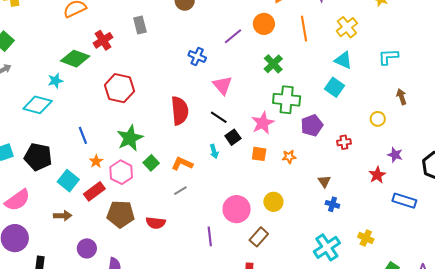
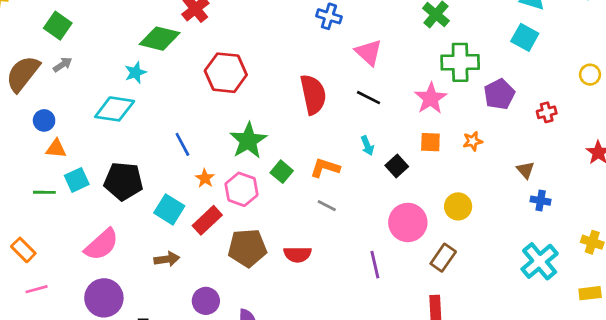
black square: (233, 137) -> (397, 166), moved
gray line: (180, 191) -> (327, 206), turned 64

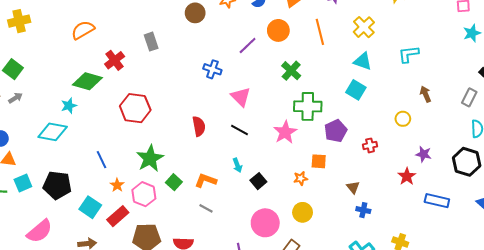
red semicircle: (313, 94) -> (199, 126), size x0.7
orange star: (473, 141) -> (301, 178), moved
orange square: (430, 142) -> (319, 161), moved

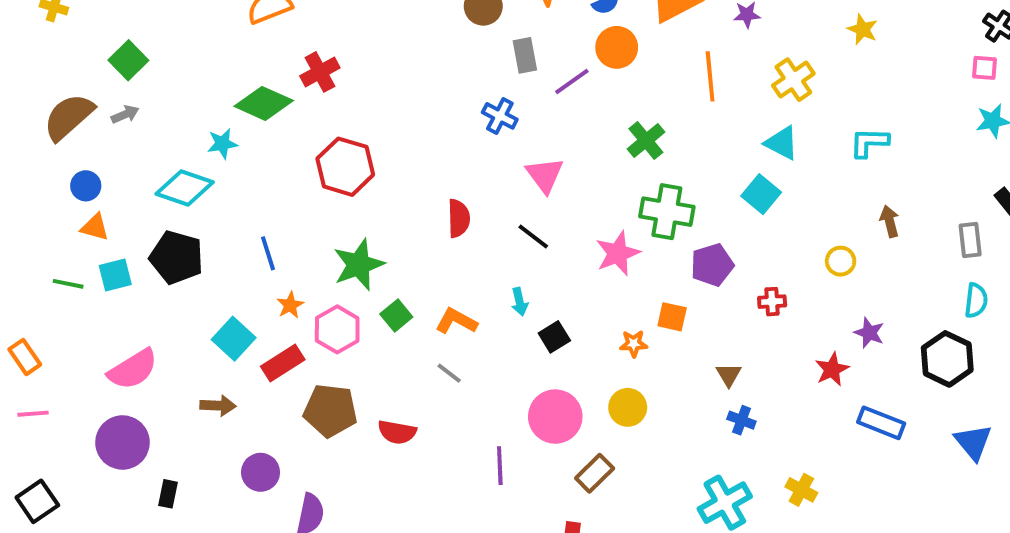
orange circle: (278, 30) -> (617, 47), moved
gray rectangle: (151, 42) -> (525, 55), moved
gray rectangle: (469, 97) -> (970, 240), turned -42
black pentagon: (57, 185) -> (177, 257), moved

